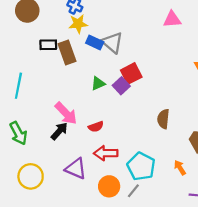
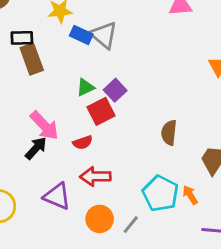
brown rectangle: (67, 53) -> (32, 59), moved
red square: (131, 74) -> (101, 111), moved
cyan pentagon: (141, 166) -> (160, 193), moved

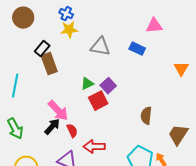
blue rectangle: (81, 35) -> (137, 49), moved
gray triangle: (104, 35) -> (100, 47), turned -30
black rectangle: (22, 38) -> (42, 49), turned -49
red semicircle: (83, 143) -> (72, 131), moved, turned -96

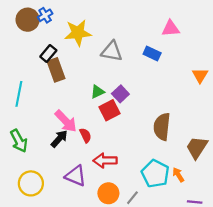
blue cross: (66, 14) -> (45, 15), moved, turned 32
yellow star: (69, 30) -> (78, 33), size x1.4
brown semicircle: (146, 116) -> (162, 127), size x1.4
red semicircle: (72, 131) -> (85, 135), moved

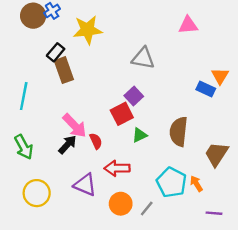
gray triangle: (112, 51) -> (143, 58), moved
blue rectangle: (152, 54) -> (206, 89), moved
green triangle: (97, 92) -> (140, 135), moved

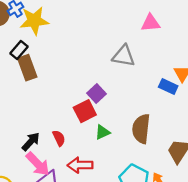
yellow star: (88, 30) -> (34, 21), moved
gray triangle: (143, 58) -> (124, 56), moved
pink arrow: (75, 126) -> (38, 164), moved

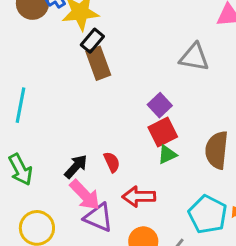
black rectangle: (19, 50) -> (92, 41), moved
brown rectangle: (27, 68) -> (98, 63), moved
red square: (85, 111) -> (163, 132), moved

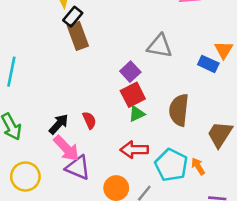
gray triangle: (194, 57) -> (160, 46), moved
red arrow: (139, 196) -> (134, 150), moved

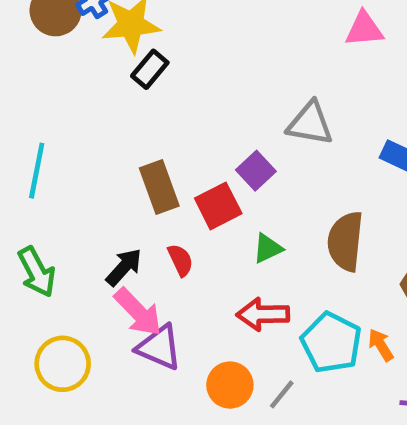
brown rectangle: (78, 36) -> (159, 187), moved
red square: (133, 95) -> (218, 206), moved

